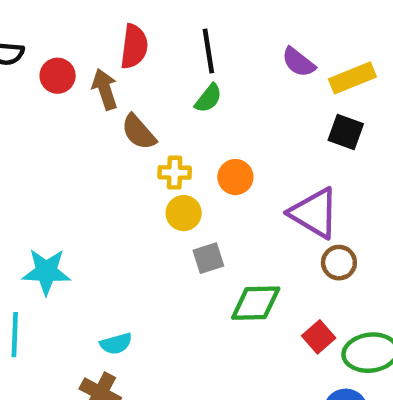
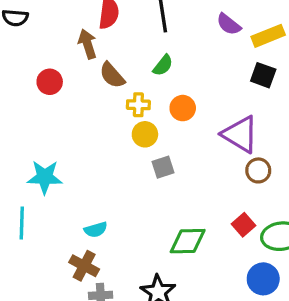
red circle: (58, 76) -> (50, 82), moved
green semicircle: (208, 98) -> (163, 65), moved
green diamond: (256, 303) -> (188, 241), moved

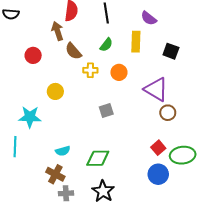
yellow rectangle: (268, 36) -> (136, 42), moved, turned -66
yellow circle: (145, 134) -> (55, 91), moved
green diamond: (188, 241) -> (98, 158), moved
blue circle: (263, 279) -> (158, 174), moved

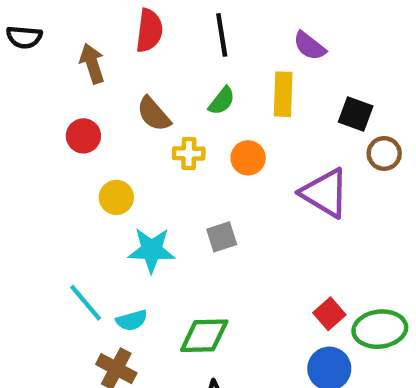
brown arrow: (57, 31) -> (92, 63), moved
red circle: (33, 55) -> (83, 136), moved
brown circle: (168, 113) -> (384, 153), moved
cyan star: (30, 117) -> (151, 250), moved
cyan line: (15, 147) -> (86, 303), moved, turned -42

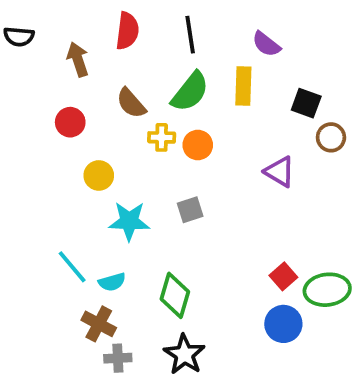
green semicircle: (222, 101) -> (190, 92), size x1.6
orange circle: (248, 158) -> (198, 145), moved
purple triangle: (325, 193) -> (280, 172), size x0.7
green diamond: (204, 336) -> (175, 295), turned -72

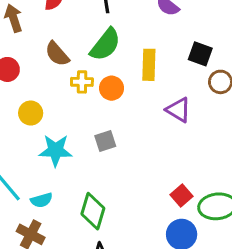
yellow rectangle: (243, 86) -> (149, 65), moved

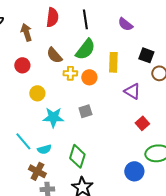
red square: (182, 195) -> (142, 123), moved

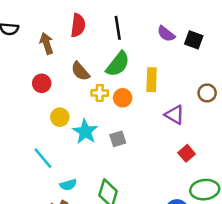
black square: (146, 55) -> (194, 40), moved
cyan star: (53, 117) -> (85, 132), moved, turned 30
cyan line: (23, 141) -> (43, 158), moved

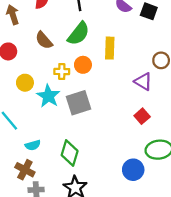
yellow cross: (100, 93) -> (62, 72), moved
purple triangle: (175, 115) -> (143, 82), moved
gray square: (118, 139) -> (79, 103), size x1.6

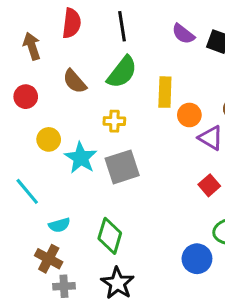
orange circle: (83, 65) -> (189, 115), moved
yellow cross: (62, 72) -> (114, 121), moved

